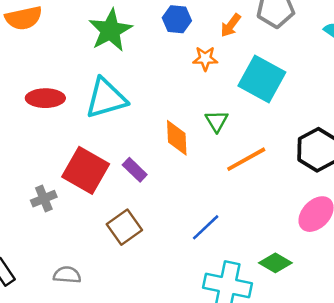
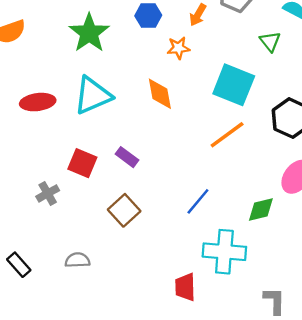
cyan square: (262, 79) -> (234, 85), moved
green triangle: (217, 121) -> (270, 41), moved
orange diamond: (177, 138) -> (160, 94), moved
red square: (86, 170) -> (82, 163), size x0.7
green diamond: (275, 263) -> (261, 209), moved, turned -36

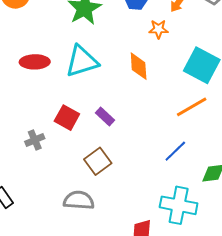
blue line: (198, 201) -> (175, 151), moved
gray semicircle: (77, 260) -> (79, 200), moved, size x1.4

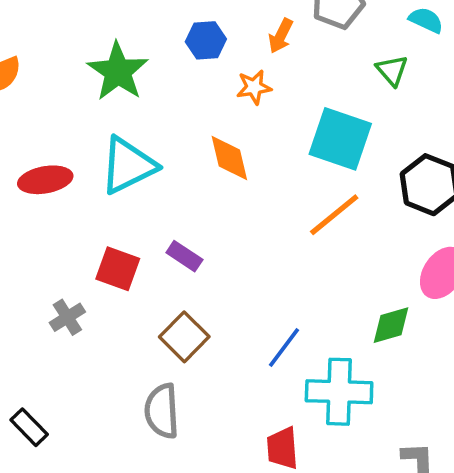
blue line: (175, 151) -> (284, 348), moved
gray semicircle: (79, 200) -> (162, 411), turned -88

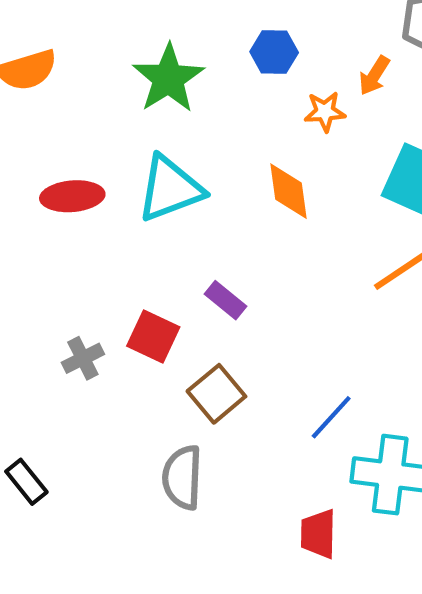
orange arrow: (281, 36) -> (374, 76), moved
red square: (118, 269) -> (153, 337), moved

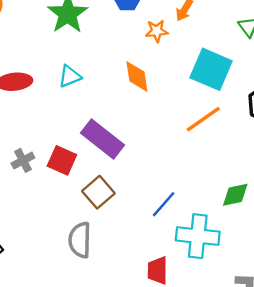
cyan triangle: (170, 189) -> (70, 76), size x0.6
purple rectangle: (226, 300) -> (102, 139), size x1.8
gray cross: (83, 358) -> (23, 160), moved

